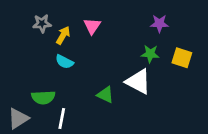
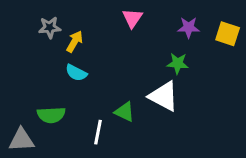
pink triangle: (92, 26) -> (132, 18), moved
yellow square: (182, 58) -> (228, 34), moved
gray triangle: (18, 118) -> (22, 140), turned 30
white line: (62, 118) -> (98, 132), moved

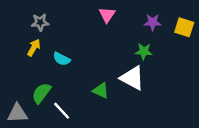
yellow arrow: (75, 42) -> (34, 48), moved
green semicircle: (51, 115) -> (41, 93), turned 130
white line: (98, 132) -> (62, 111), moved, turned -54

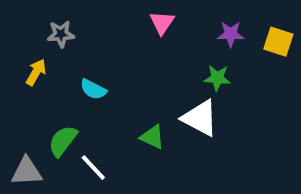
yellow arrow: (34, 48) -> (36, 72), moved

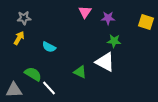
gray star: (61, 34) -> (24, 18), moved
purple star: (231, 34) -> (108, 18), moved
green semicircle: (63, 141) -> (33, 74), turned 84

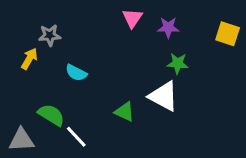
gray star: (24, 18) -> (50, 35), moved

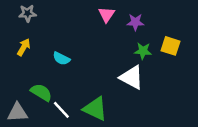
yellow square: (228, 34) -> (171, 46), moved
gray star: (50, 35) -> (27, 13), moved
green triangle: (125, 112) -> (95, 109), moved, size x1.5

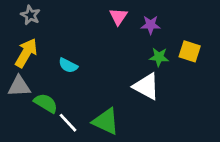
gray star: (27, 13) -> (30, 15), turned 30
yellow arrow: (24, 47) -> (26, 53), size x1.5
gray triangle: (17, 112) -> (19, 86), moved

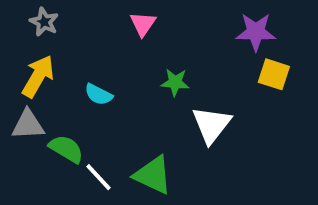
pink triangle: (118, 17) -> (143, 24), moved
purple star: (151, 25) -> (256, 32), moved, size x1.4
green star: (159, 57) -> (175, 82), moved
white triangle: (146, 86) -> (211, 125), turned 40

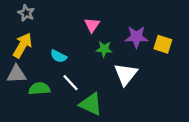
pink triangle: (143, 24) -> (92, 25), moved
purple star: (256, 32) -> (136, 37), moved
green semicircle: (66, 149) -> (39, 89), turned -36
white line: (99, 177) -> (71, 83), moved

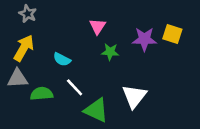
yellow square: (163, 44) -> (172, 34), moved
white triangle: (126, 74) -> (134, 96), moved

